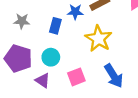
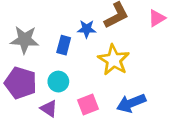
gray star: (22, 21) -> (25, 40), size x1.5
blue arrow: (114, 76) -> (131, 103), turned 100

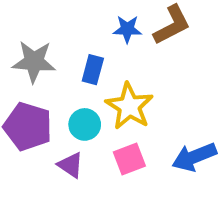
blue star: (87, 29) -> (127, 29), moved
yellow star: (114, 60) -> (129, 106), moved

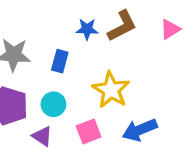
yellow star: (129, 106) -> (111, 90), moved

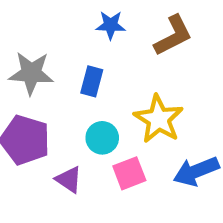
blue star: (87, 29) -> (111, 25), moved
cyan circle: (53, 104) -> (102, 138), moved

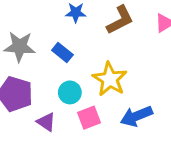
blue rectangle: (92, 81) -> (62, 53), turned -66

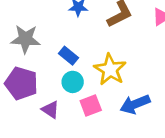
blue rectangle: (62, 53) -> (68, 56), moved

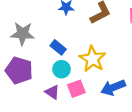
purple triangle: (50, 110) -> (52, 92), moved

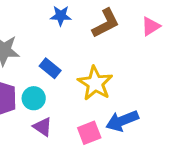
cyan circle: (62, 69) -> (34, 98), moved
pink square: (76, 89) -> (89, 133), moved

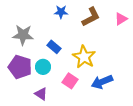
purple triangle: (43, 127) -> (41, 94), moved
pink square: (89, 133) -> (70, 81), moved, turned -35

